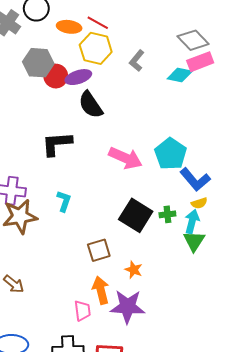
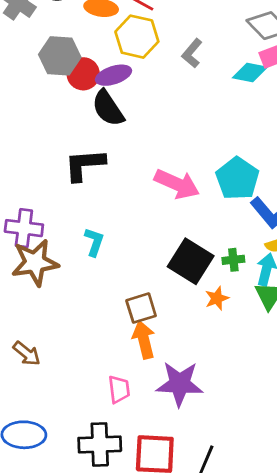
black semicircle: (91, 105) -> (108, 108), moved
orange star: (134, 270) -> (217, 298), moved, turned 30
orange arrow: (101, 290) -> (144, 340), moved

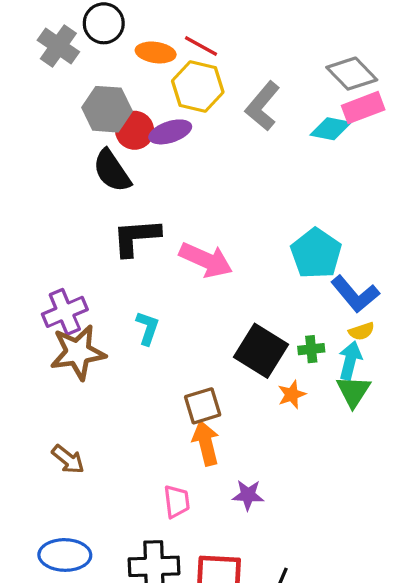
gray L-shape: (192, 53) -> (263, 106), size x1.4
black semicircle: (108, 108) -> (112, 171), moved
pink arrow: (177, 184) -> (206, 260), moved
purple cross: (24, 228) -> (65, 312), turned -30
purple star: (180, 384) -> (248, 495), size x0.6

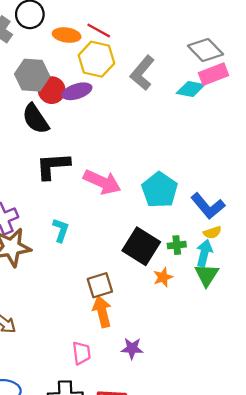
cyan pentagon: (316, 253) -> (160, 190), moved

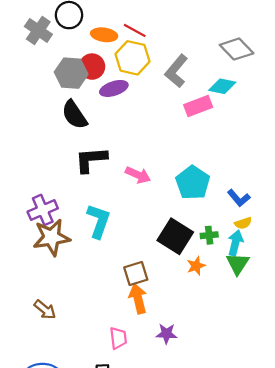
pink rectangle: (213, 74) -> (198, 106), moved
red circle: (52, 90) -> (92, 67), moved
pink arrow: (102, 182) -> (138, 175), size x0.7
blue L-shape: (208, 206) -> (239, 198), size x0.7
cyan L-shape: (61, 230) -> (99, 221), size x1.5

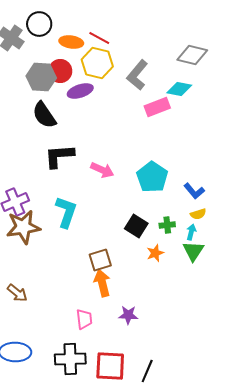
gray diamond: (237, 49) -> (192, 55), turned -32
black square: (175, 236) -> (136, 226), size x0.7
cyan arrow: (235, 243) -> (191, 232), size x0.7

